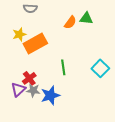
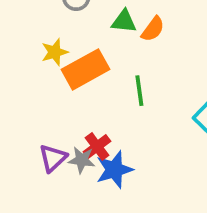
green triangle: (86, 18) -> (124, 21), moved
green line: (63, 67) -> (139, 91), moved
red cross: (29, 78) -> (97, 146), moved

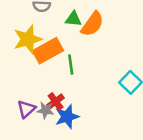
orange semicircle: (153, 29) -> (92, 24), size x1.5
yellow star: (55, 52) -> (28, 39), size x1.6
green line: (139, 91) -> (71, 65), moved

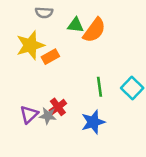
orange rectangle: (48, 51) -> (50, 57), size x0.6
green line: (71, 65) -> (99, 87), moved
blue star: (67, 117) -> (93, 122), moved

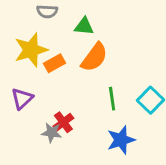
orange semicircle: (94, 30) -> (94, 57), moved
purple triangle: (29, 114) -> (22, 99), moved
blue star: (93, 122) -> (121, 140), moved

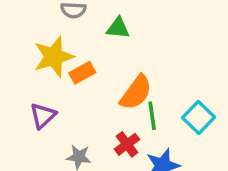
orange semicircle: (94, 57) -> (136, 92), moved
red cross: (63, 122) -> (127, 144), moved

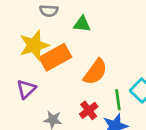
orange rectangle: (82, 73) -> (55, 57), size x1.6
green line: (152, 116) -> (118, 100), moved

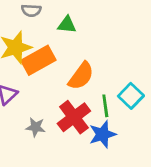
red cross: (89, 110) -> (74, 117), size x1.6

